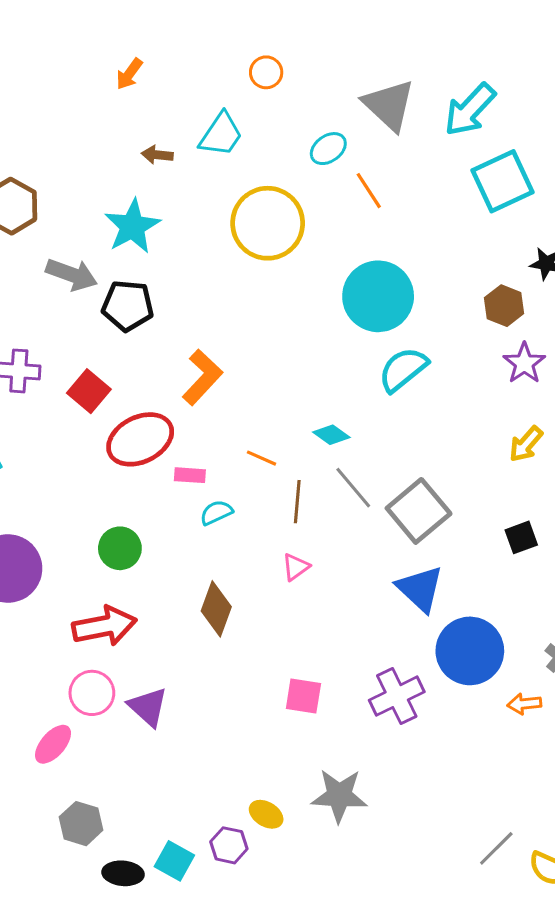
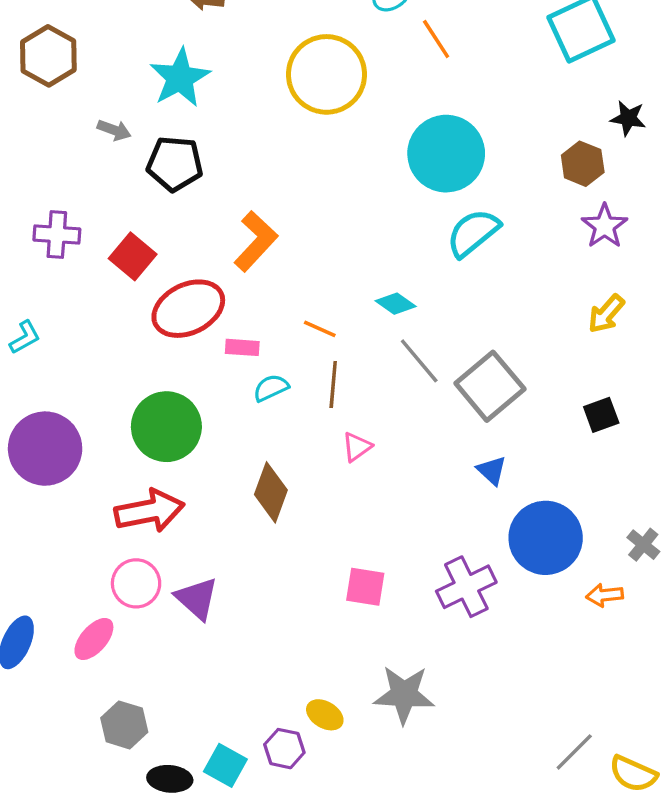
gray arrow: (72, 275) -> (114, 130), size x0.6
brown line: (297, 502) -> (333, 384), moved
green circle: (120, 548) -> (166, 427), size x1.5
blue triangle: (420, 589) -> (492, 470), size x0.6

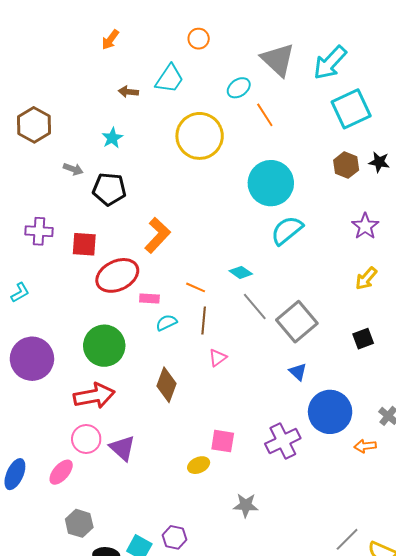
cyan star: (180, 78) -> (112, 138), size x0.6
brown hexagon: (583, 164) -> (346, 165), moved
red square: (133, 256) -> (84, 244), turned -36
gray star: (404, 695) -> (246, 505), size x0.7
yellow ellipse: (325, 715) -> (199, 465), moved, turned -55

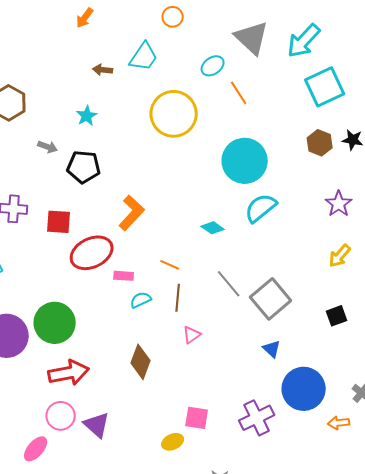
cyan diamond: (241, 272) -> (213, 228), moved
green circle: (104, 346) -> (55, 323), moved

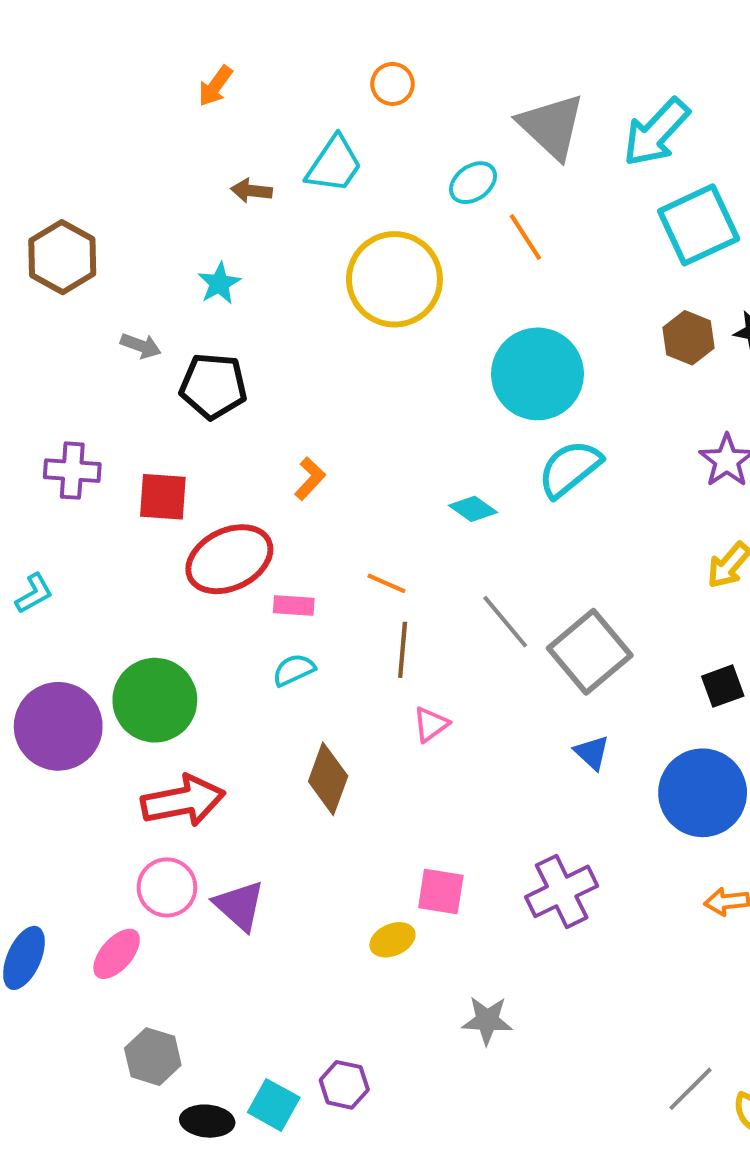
orange L-shape: (132, 213) -> (310, 479), size x0.6
cyan semicircle: (141, 300) -> (294, 670), moved
blue circle: (304, 389) -> (703, 793), moved

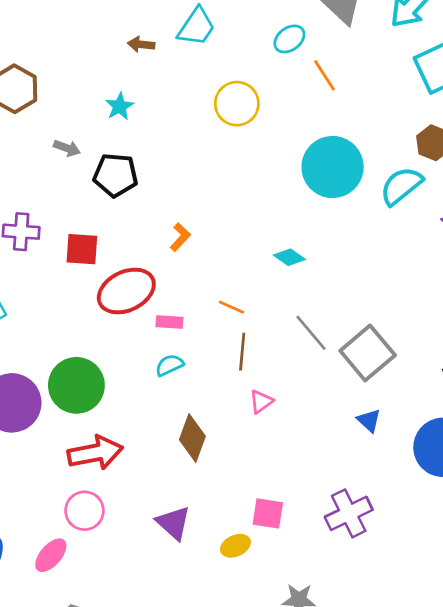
yellow circle: (394, 279) -> (237, 104), size x0.7
cyan semicircle: (570, 469) -> (401, 186), moved
purple triangle: (239, 906) -> (173, 523), moved

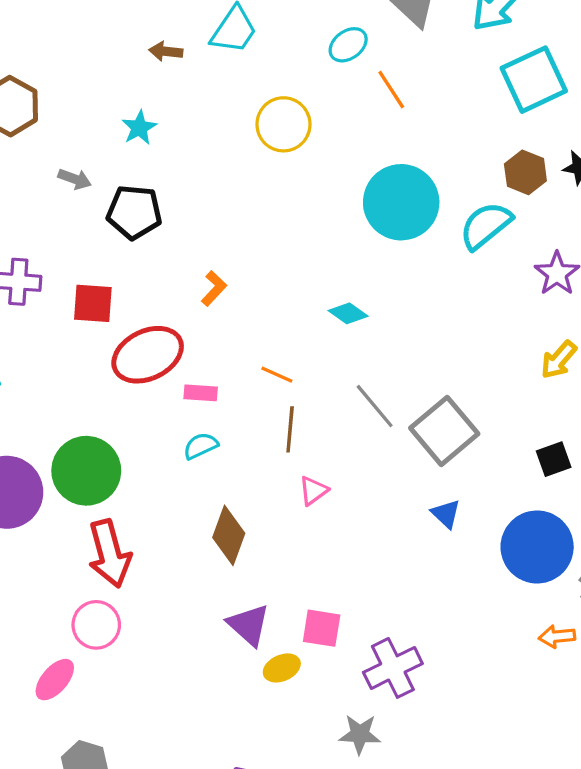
red arrow: (95, 453) -> (109, 554), turned 86
purple cross: (349, 513) -> (393, 668), moved
purple triangle: (173, 523) -> (249, 625), moved

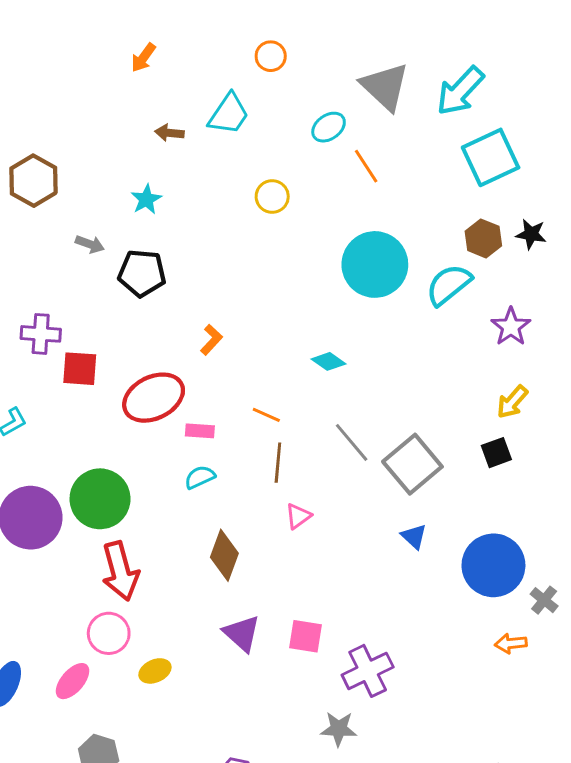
yellow circle: (283, 124) -> (272, 197), size x0.7
red square: (93, 303) -> (80, 369), moved
black square: (554, 459) -> (496, 453), moved
yellow ellipse: (282, 668) -> (155, 671), moved

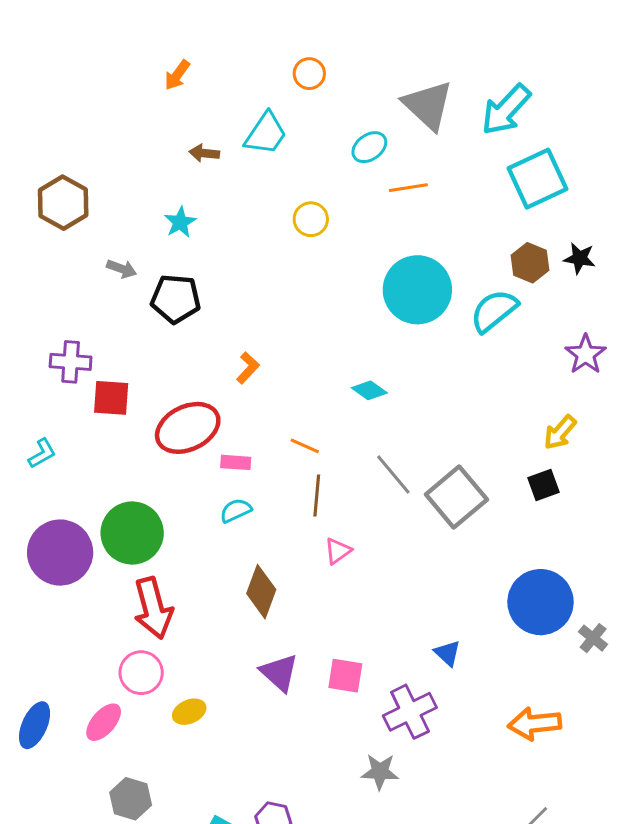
orange line: (366, 166) -> (408, 188), turned -66
purple star: (511, 327) -> (586, 354), moved
blue triangle: (414, 536) -> (447, 653), moved
orange arrow: (511, 643) -> (535, 724), moved, size x1.6

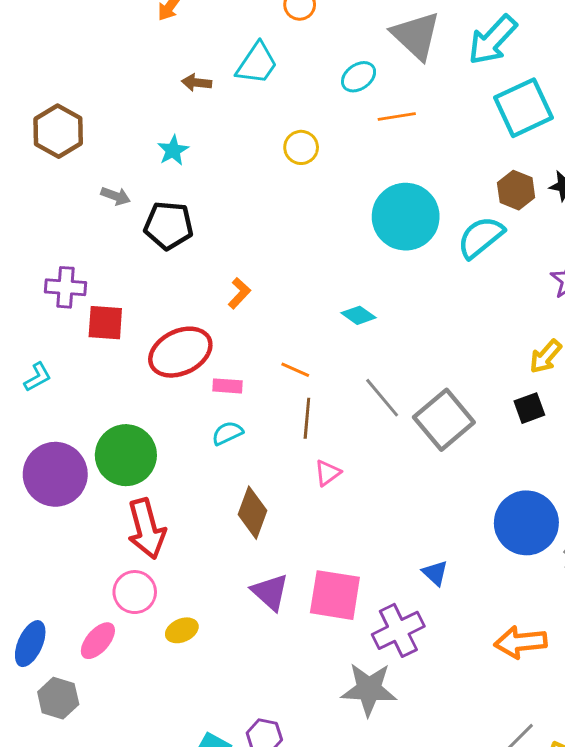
pink square: (345, 676) -> (335, 595), size x1.5
gray star: (380, 772) -> (369, 689), size x1.5
gray hexagon: (131, 799) -> (58, 698), moved

